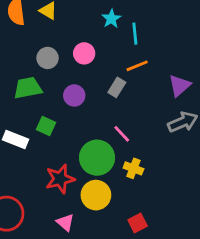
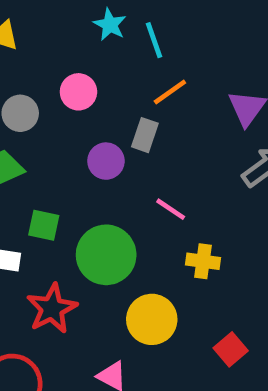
purple circle: (74, 95) -> (106, 161), moved
green circle: (97, 158) -> (106, 255), moved
red star: (60, 179) -> (52, 309), moved

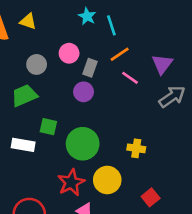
gray rectangle: (145, 135) -> (90, 68), moved
pink line: (171, 209) -> (130, 78), moved
red star: (52, 309) -> (71, 183), moved

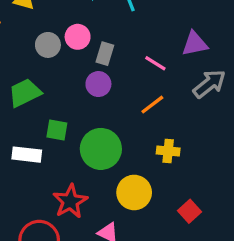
orange line: (120, 54) -> (152, 105), moved
gray circle: (37, 64) -> (48, 45), moved
purple triangle: (162, 64) -> (195, 44), turned 45
red star: (71, 183) -> (70, 201), moved

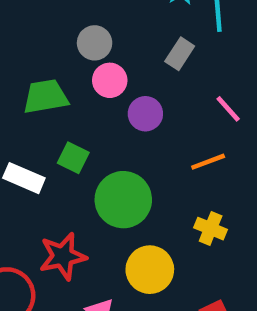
pink circle: (78, 37) -> (110, 80), moved
gray rectangle: (105, 54) -> (180, 54), moved

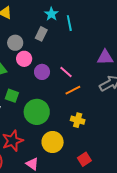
gray rectangle: (180, 54) -> (41, 34), moved
pink line: (228, 109) -> (66, 72), moved

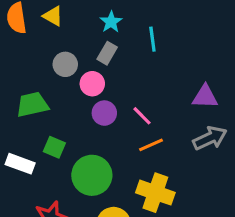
cyan star: (51, 14) -> (111, 22), moved
pink circle: (24, 59) -> (92, 84), moved
yellow cross: (78, 120) -> (155, 193), size x1.6

